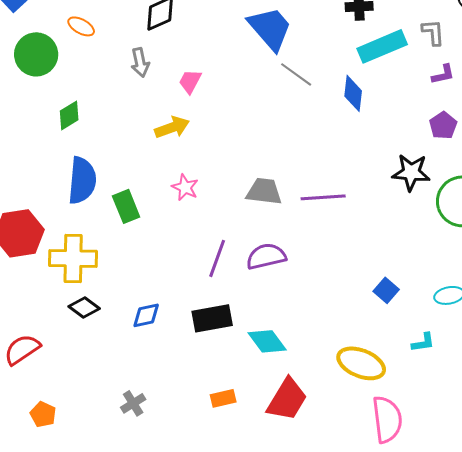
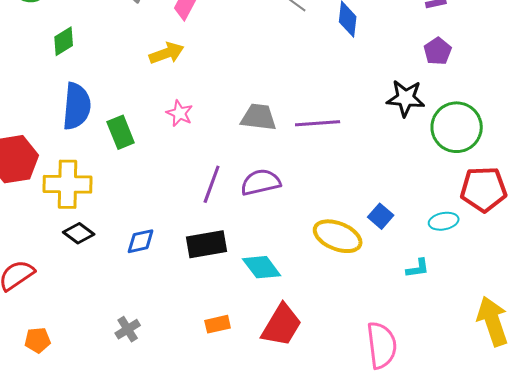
yellow ellipse: (361, 363) -> (338, 236), moved
orange pentagon: (43, 414) -> (38, 340), turned -30

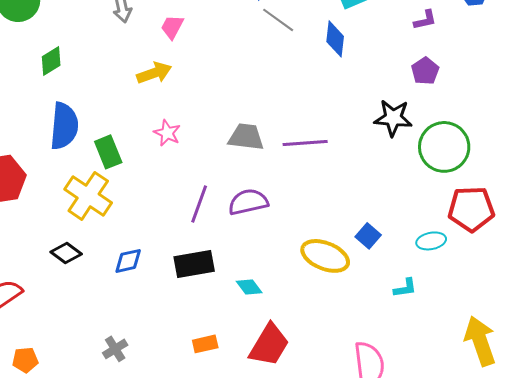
yellow cross: (68, 184) -> (88, 196), moved, turned 33
cyan diamond: (262, 267) -> (249, 287), size x0.7

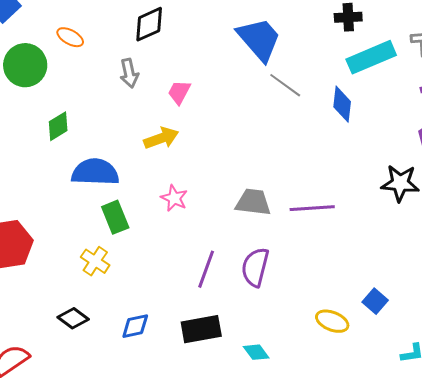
blue semicircle: (64, 126) -> (95, 172), moved, turned -93
yellow cross: (88, 196) -> (95, 261), size x0.6
purple semicircle: (248, 202) -> (255, 267), turned -63
yellow ellipse: (325, 256) -> (332, 321), size x0.7

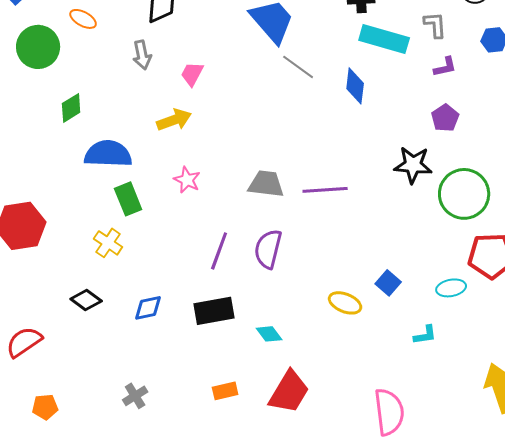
cyan rectangle: (371, 57) -> (384, 39), turned 39

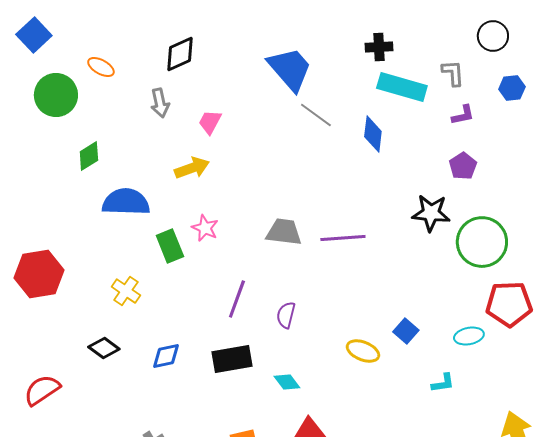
green rectangle: (128, 199) -> (170, 246), moved
purple semicircle: (268, 249) -> (286, 315), moved, size x0.7

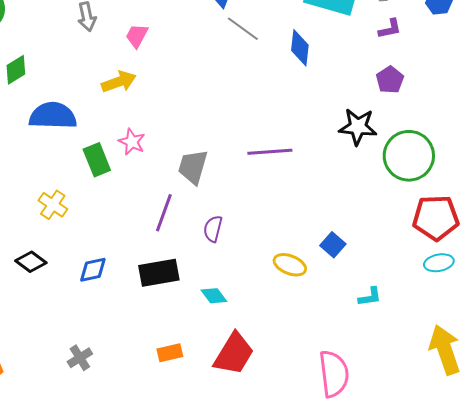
gray trapezoid: (284, 232) -> (193, 167), moved, turned -81
cyan ellipse: (469, 336) -> (439, 263), moved

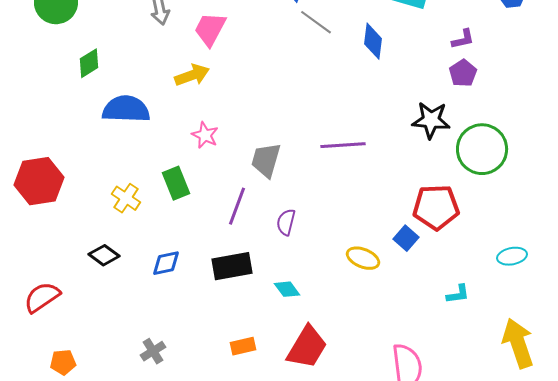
purple L-shape: (390, 29) -> (463, 39), moved
pink trapezoid: (137, 36) -> (210, 29), size x1.4
green rectangle: (97, 160) -> (176, 183), moved
red pentagon: (436, 218) -> (436, 207), moved
cyan L-shape: (370, 297) -> (458, 294), moved

